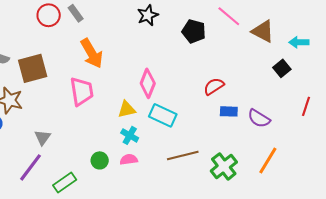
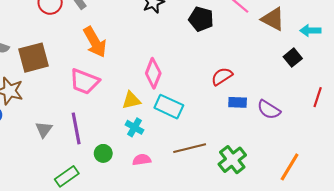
pink trapezoid: (82, 91) -> (84, 82), turned 120
pink semicircle: (129, 159) -> (142, 160), moved
orange line: (268, 160) -> (290, 167), moved
purple line: (31, 167) -> (76, 128), moved, turned -48

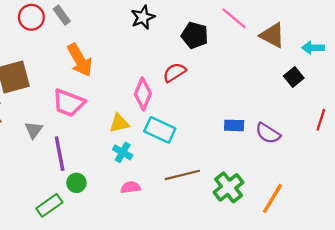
red semicircle: (222, 76) -> (174, 72), moved
gray triangle: (44, 129) -> (34, 130), moved
green circle: (103, 153) -> (76, 183), moved
orange line: (290, 167) -> (272, 199), moved

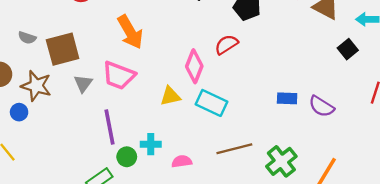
gray triangle: (34, 130) -> (83, 83), moved
cyan cross: (123, 152) -> (151, 144), moved, turned -30

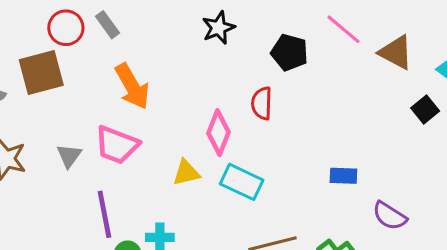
red semicircle: (226, 45) -> (262, 103), turned -55
brown square: (63, 49) -> (41, 72), moved
purple semicircle: (321, 106) -> (390, 216), moved

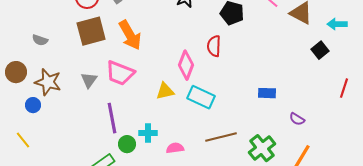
brown square: (41, 72) -> (91, 31), moved
purple semicircle: (390, 216) -> (297, 119), size x0.7

